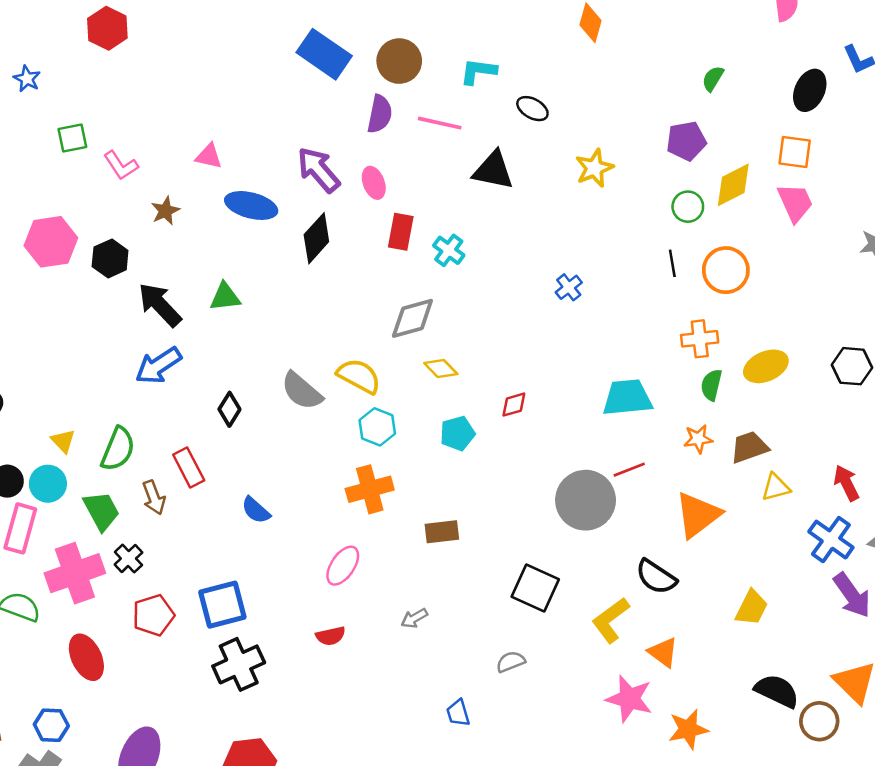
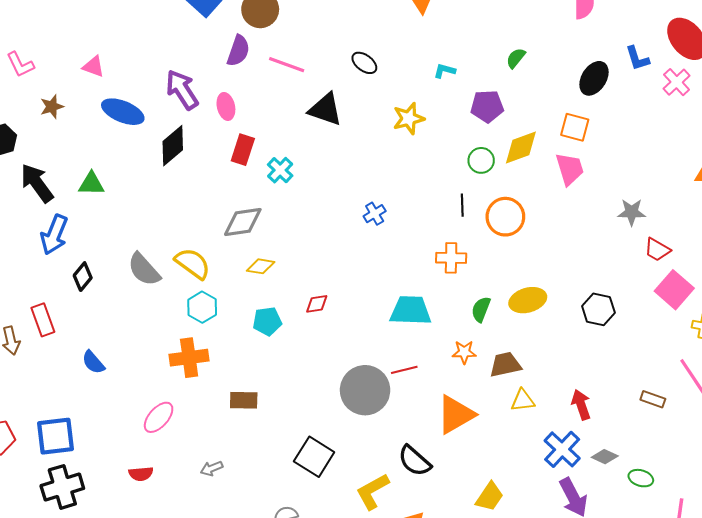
cyan L-shape: (478, 71) -> (445, 71), moved, size x0.7
orange cross: (700, 339) -> (451, 258), moved
blue arrow: (158, 366) -> (54, 235), moved, turned -42
yellow diamond: (441, 369) -> (261, 266), turned -44

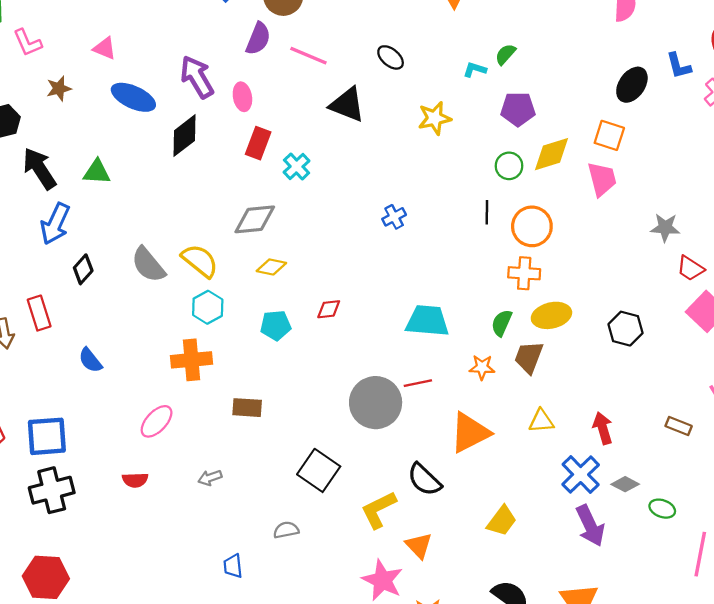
green semicircle: (516, 58) -> (505, 54), moved
orange cross: (451, 258) -> (524, 273), moved
brown trapezoid: (505, 365) -> (529, 357), moved, turned -60

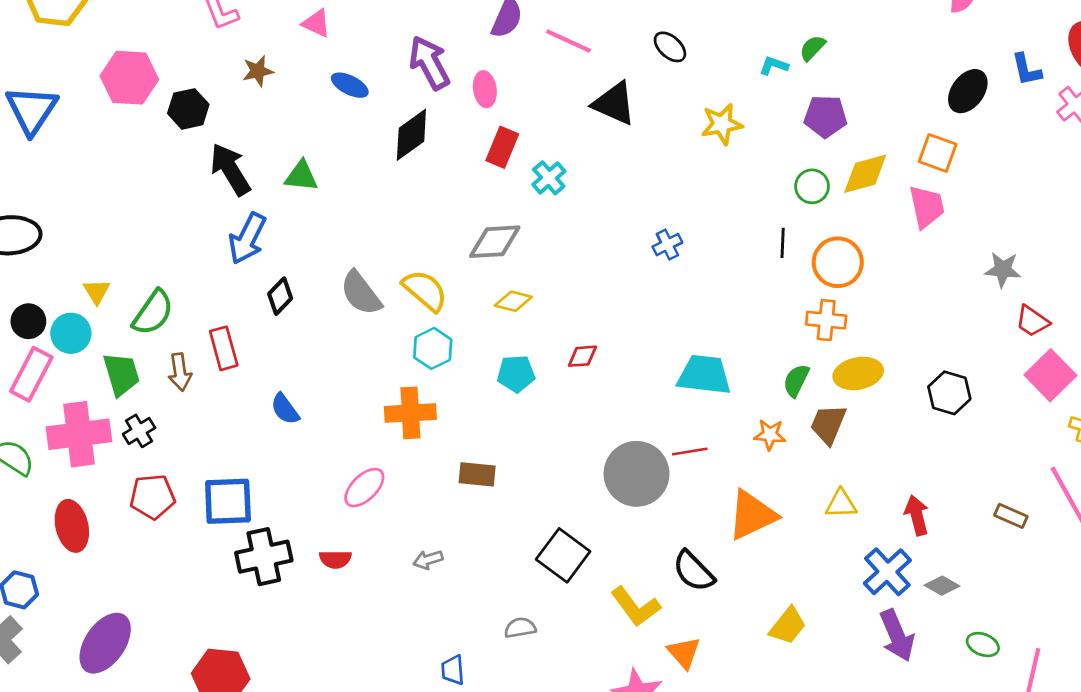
blue ellipse: (133, 97) -> (350, 85), size x0.7
black cross: (52, 490) -> (264, 557), moved
green ellipse: (662, 509) -> (983, 645), moved
yellow L-shape: (379, 510) -> (636, 607), turned -102

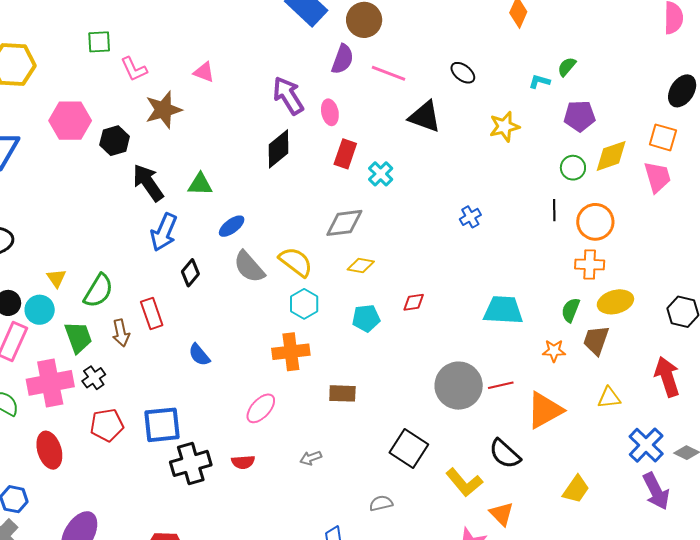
brown star: (258, 71) -> (163, 110), size x1.6
blue ellipse: (350, 85) -> (232, 226), moved, turned -60
red line: (690, 452) -> (501, 385), moved
red arrow: (917, 515) -> (667, 377), moved, size x1.4

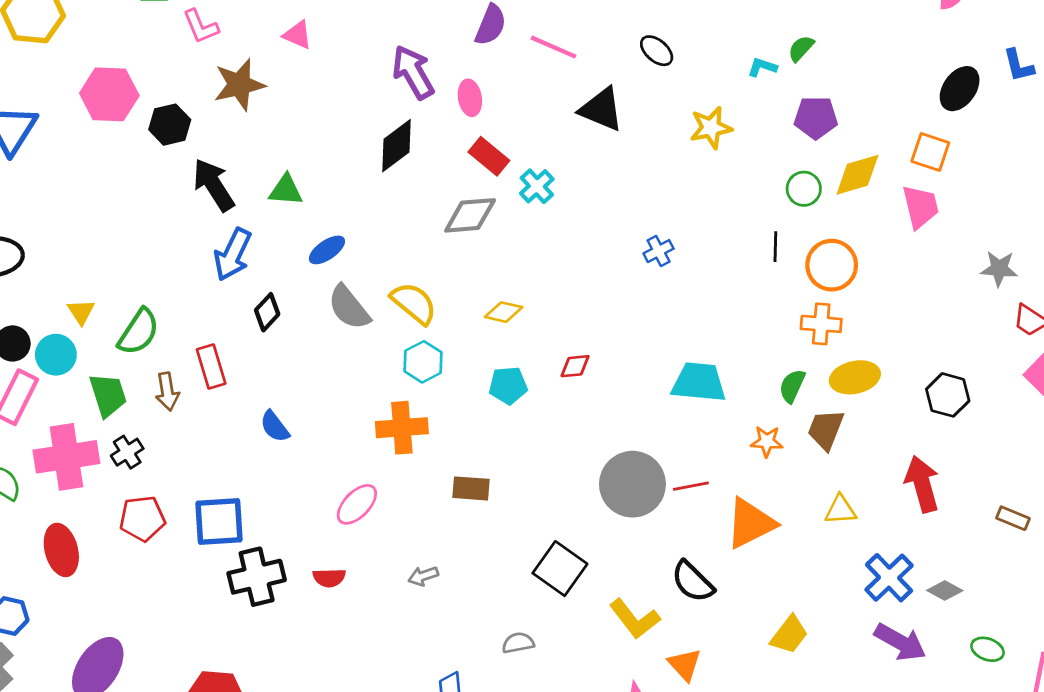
red rectangle: (345, 154) -> (489, 156), turned -72
gray diamond: (344, 223) -> (470, 215), moved
purple arrow: (656, 491) -> (900, 642), turned -36

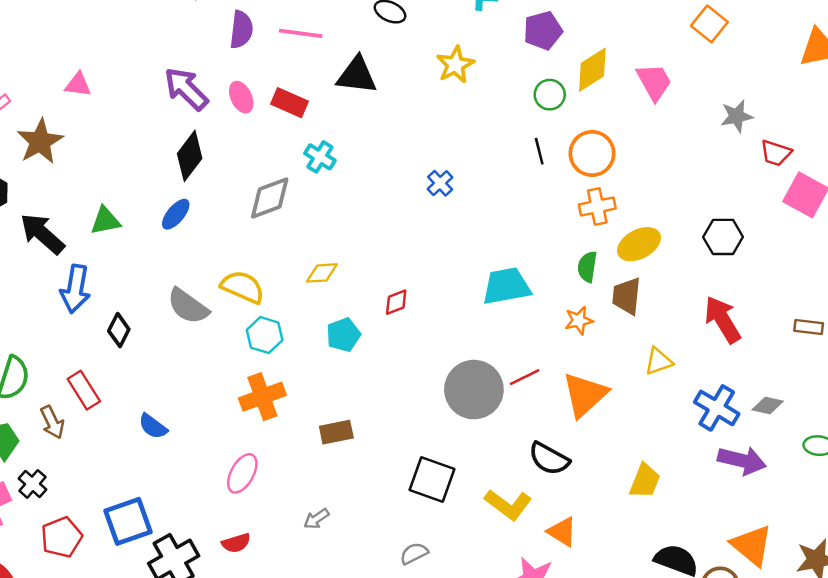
orange square: (930, 152) -> (709, 24), moved, turned 36
red rectangle: (489, 156) -> (289, 103), moved
blue ellipse: (327, 250) -> (176, 214), moved

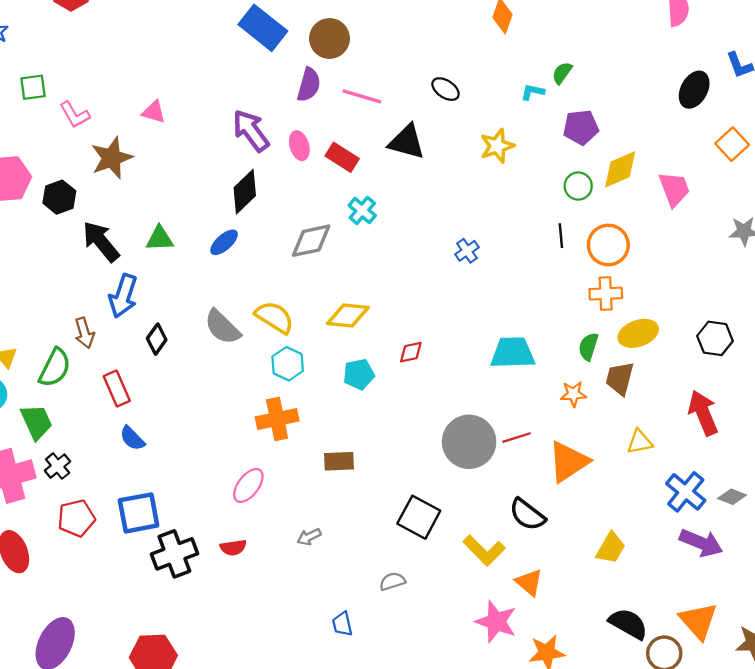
yellow diamond: (322, 273) -> (348, 316), size x1.4
brown arrow: (52, 422) -> (84, 333), moved
blue semicircle: (153, 426) -> (132, 438), moved

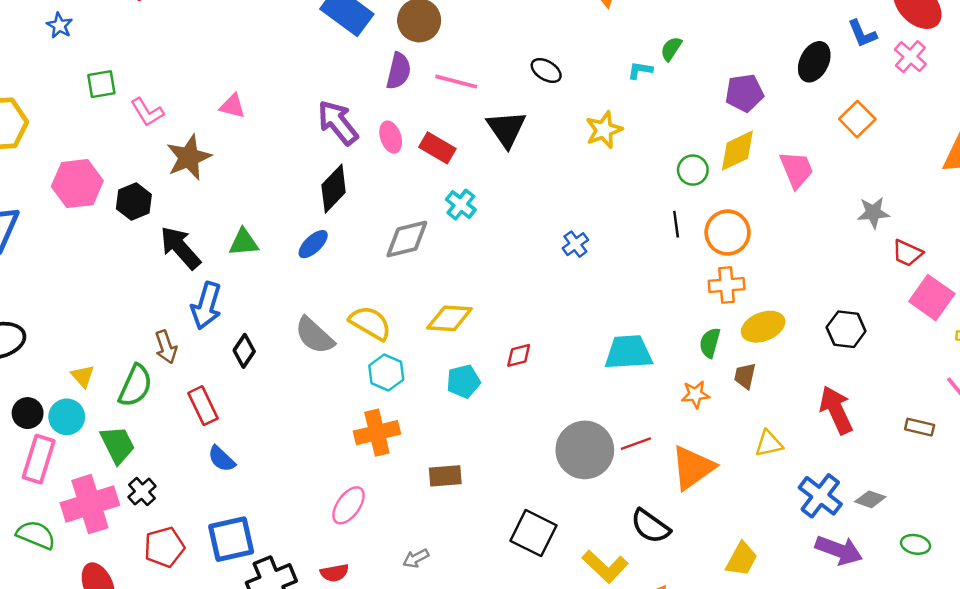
purple pentagon: (581, 127) -> (744, 93), moved
black triangle: (407, 142) -> (506, 129), turned 42
brown trapezoid: (620, 378) -> (745, 376), size x0.7

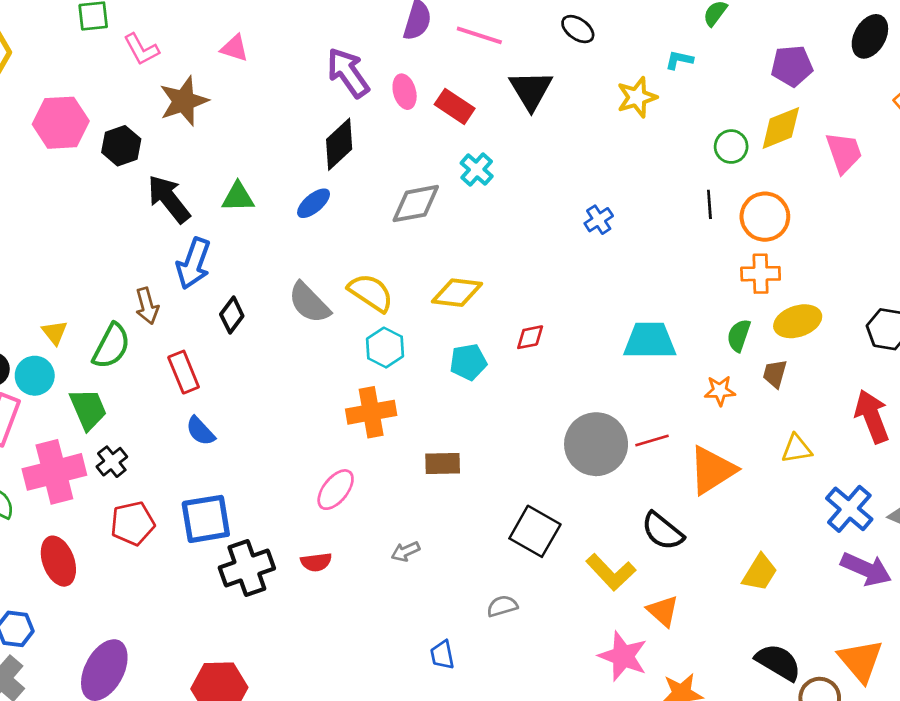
cyan L-shape: (640, 70) -> (679, 60), moved

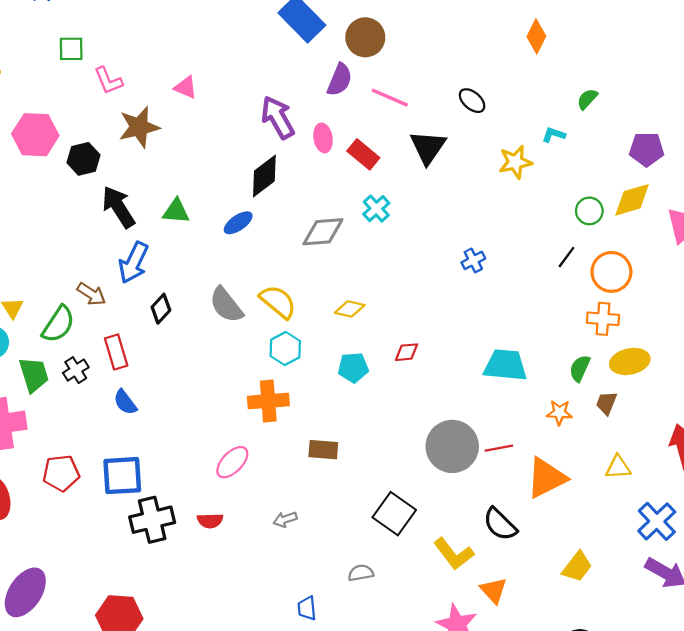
black line: (709, 204) -> (566, 257), turned 35
yellow diamond: (457, 293) -> (350, 309), size x0.7
brown arrow: (147, 306) -> (91, 294), turned -48
black cross: (112, 462) -> (76, 370), moved

